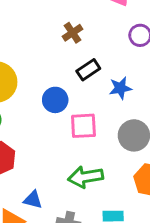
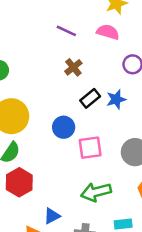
blue star: (120, 88) -> (116, 99), moved
blue triangle: (33, 200) -> (52, 216), turned -36

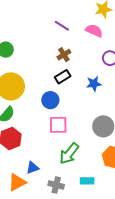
black rectangle: (90, 98) -> (63, 77), moved
pink square: (90, 148) -> (58, 125), moved
green arrow: (96, 192) -> (69, 154), turned -45

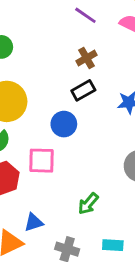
pink square: (58, 125) -> (41, 161), moved
green arrow: (69, 154) -> (88, 204), size x0.7

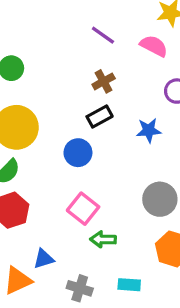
pink square: (41, 161) -> (83, 209), moved, turned 36
green arrow: (88, 204) -> (103, 239), turned 50

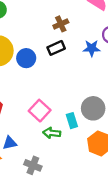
blue star: (149, 130) -> (92, 48), moved
blue circle: (78, 153) -> (26, 58), moved
cyan rectangle: (129, 285) -> (72, 121), moved, turned 64

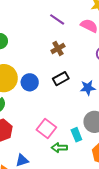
black rectangle: (56, 48) -> (61, 79), moved
blue star: (92, 48) -> (88, 88), moved

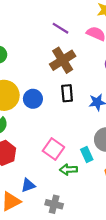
brown cross: (58, 48) -> (63, 60), size x1.6
black rectangle: (61, 79) -> (67, 93), turned -63

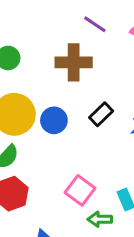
brown cross: (63, 60) -> (74, 62), moved, turned 30
black rectangle: (67, 93) -> (101, 114), turned 49

